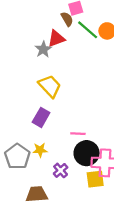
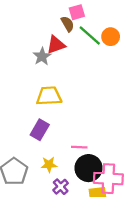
yellow trapezoid: (50, 86) -> (49, 96), turned -50
yellow star: (40, 150) -> (49, 165), moved

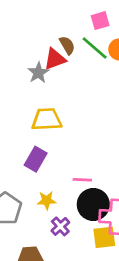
pink square: (77, 12) -> (100, 21), moved
brown semicircle: (68, 24) -> (67, 45), moved

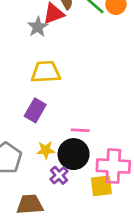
black circle: (93, 204) -> (74, 154), moved

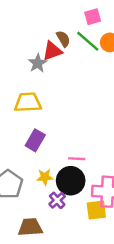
yellow trapezoid: (46, 72) -> (28, 102), moved

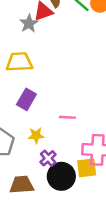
black circle: (71, 181) -> (61, 176), moved

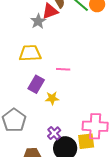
pink line: (67, 117) -> (63, 69), moved
yellow star: (36, 135) -> (52, 98), moved

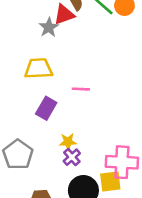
yellow star: (52, 98) -> (68, 142), moved
purple cross: (54, 133) -> (72, 157), moved

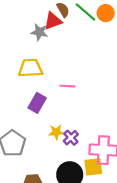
gray star: (49, 27) -> (39, 32), turned -30
purple cross: (72, 157) -> (71, 138), moved

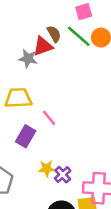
pink line: (67, 86) -> (49, 118), moved, turned 48

